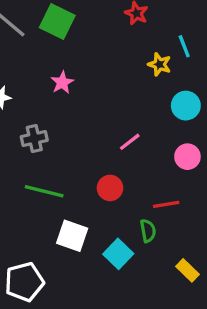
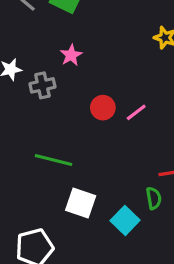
gray cross: (34, 139) -> (42, 85), moved
red circle: (110, 188) -> (103, 108), moved

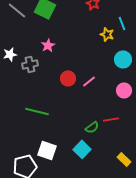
green semicircle: (154, 198) -> (92, 127), moved, turned 64
white square: (81, 203) -> (47, 150), moved

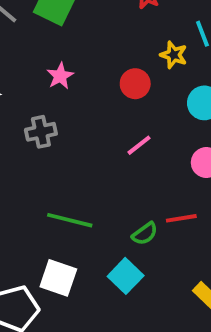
gray cross: (30, 64) -> (41, 132), moved
red circle: (68, 78) -> (135, 84), moved
green line: (37, 111) -> (70, 220), moved

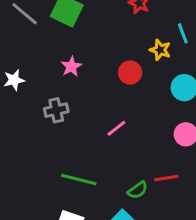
pink line: (139, 145) -> (116, 128), moved

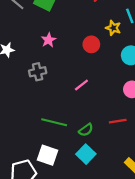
green semicircle: (138, 190) -> (86, 130), moved

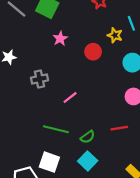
pink star: (49, 40) -> (60, 39), moved
pink line: (81, 85) -> (70, 98), moved

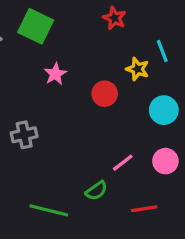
pink line: (70, 98) -> (123, 163), moved
green semicircle: (88, 137) -> (96, 191), moved

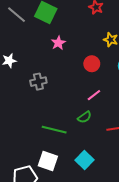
red circle: (105, 94) -> (92, 64), moved
pink line: (123, 163) -> (94, 95), moved

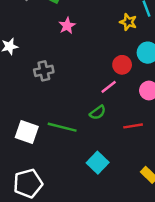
red circle: (92, 64) -> (122, 65), moved
white square: (48, 161) -> (27, 132), moved

